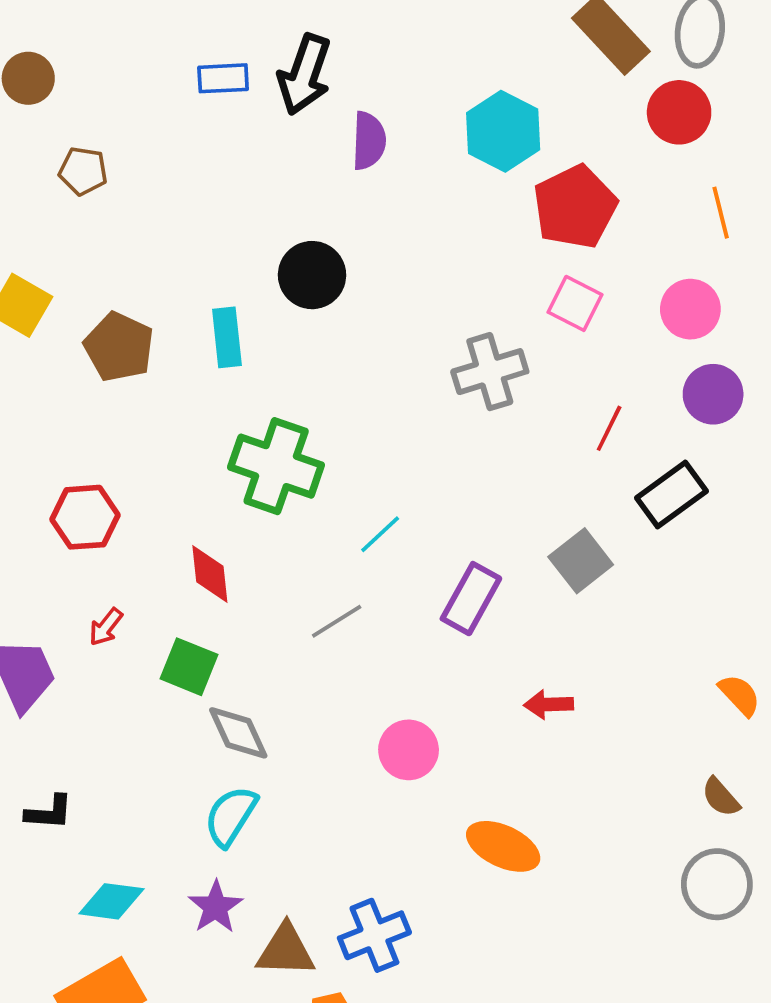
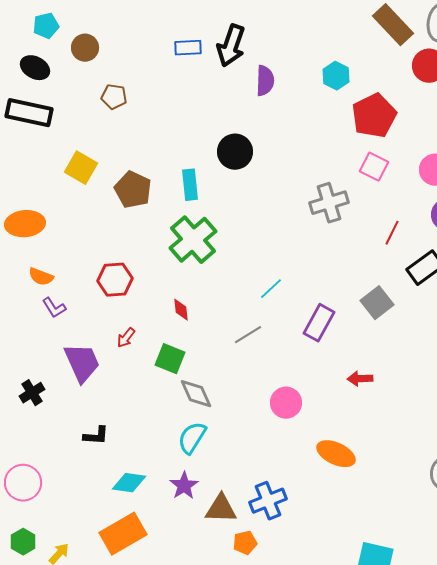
cyan hexagon: (503, 131) -> (336, 76), size x0.7
green cross: (276, 466) -> (193, 240), moved, turned 30
red diamond: (210, 574) -> (181, 310), size x0.7

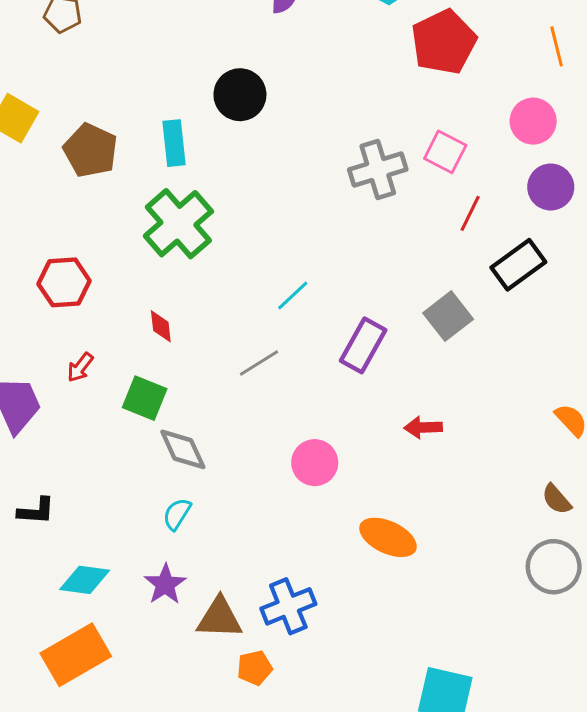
pink square: (374, 167) -> (445, 152), moved
cyan semicircle: (192, 438) -> (177, 514), size x0.7

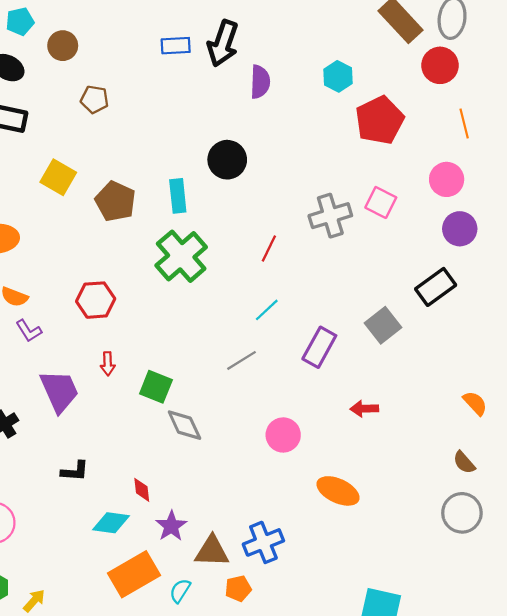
red line: (470, 213) -> (269, 249), moved
red diamond: (161, 326) -> (142, 490), moved
red arrow: (80, 367) -> (108, 364), turned -40
cyan semicircle: (177, 514) -> (180, 591), moved
orange rectangle: (76, 655) -> (134, 574), moved

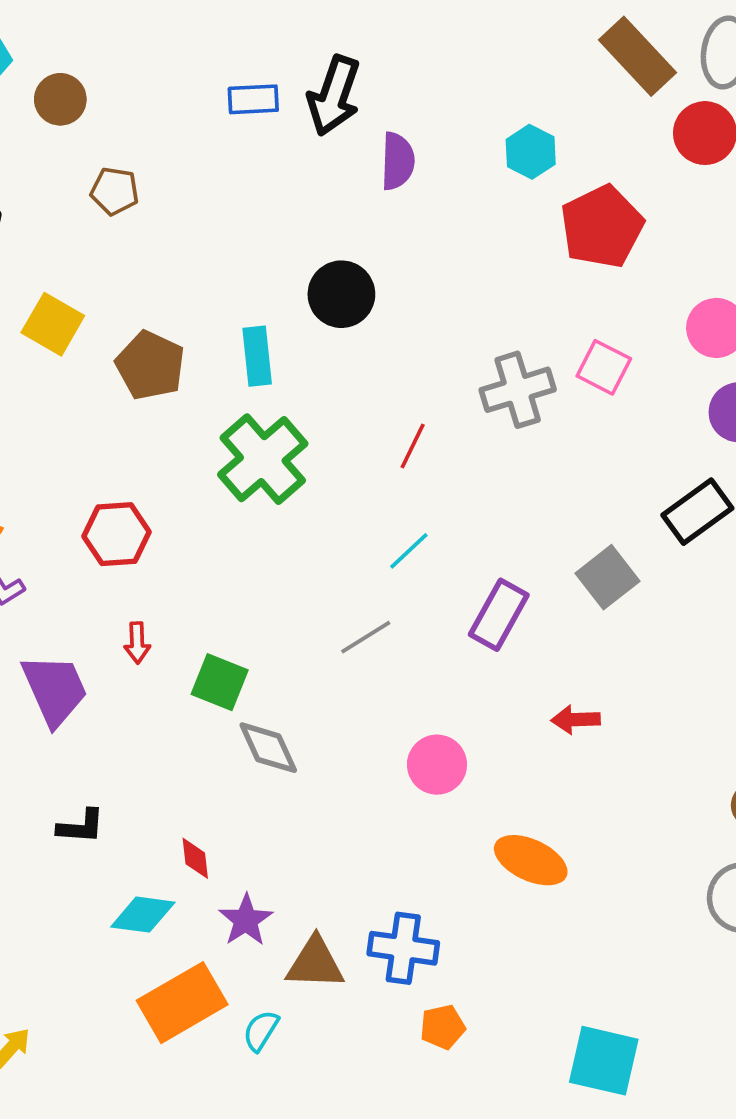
blue cross: (263, 542) -> (403, 948), turned 30
orange pentagon: (238, 589) -> (443, 1027), moved

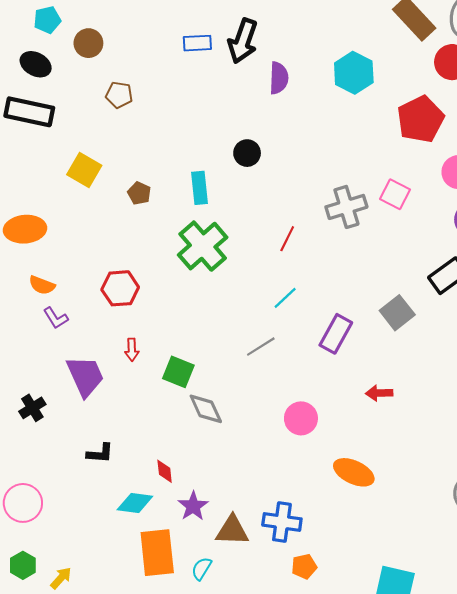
cyan hexagon: (531, 152) -> (354, 73), size x1.4
red pentagon: (602, 227) -> (420, 119), moved
black circle: (341, 294) -> (247, 153), size x0.7
brown pentagon: (150, 365) -> (139, 193), size x0.6
orange rectangle: (182, 1003) -> (157, 553), turned -66

